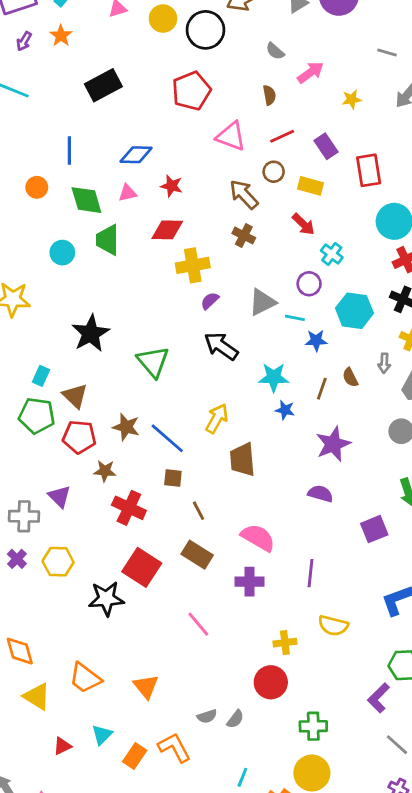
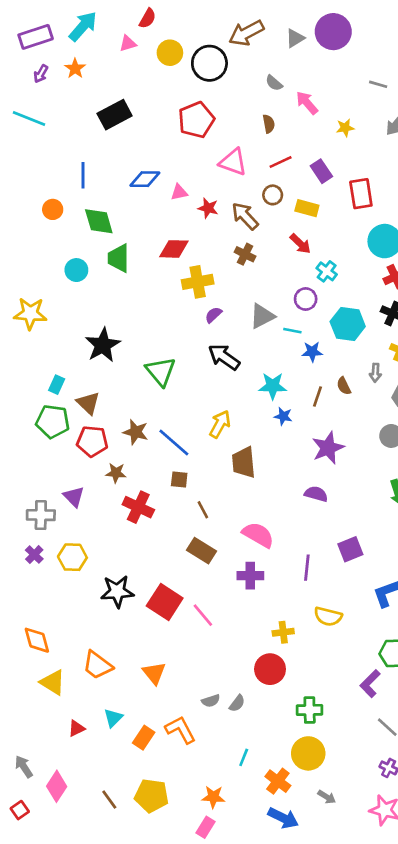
pink arrow: (310, 72) -> (307, 103), turned -95
red star: (171, 186) -> (208, 208), moved
pink triangle: (128, 193) -> (179, 192), moved
purple square: (374, 529) -> (350, 549), moved
red square: (142, 567) -> (165, 602), moved

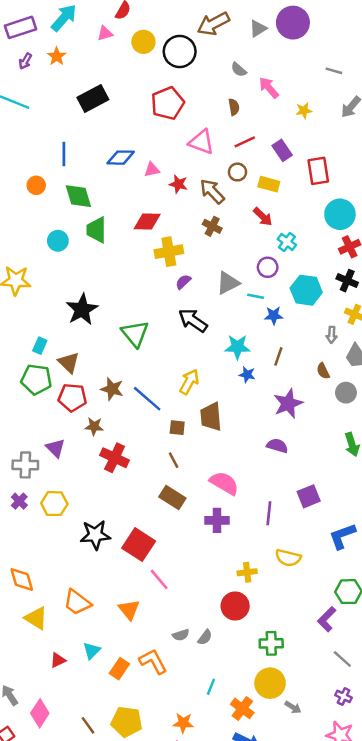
brown semicircle: (344, 386) -> (323, 371), moved
brown square: (179, 479) -> (177, 428), moved
pink line: (203, 615) -> (159, 579), moved
gray arrow: (327, 797) -> (293, 707), moved

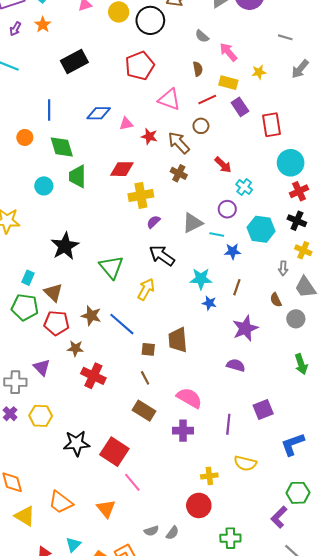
yellow rectangle: (269, 184) -> (228, 83), moved
yellow arrow: (189, 382) -> (146, 289), moved

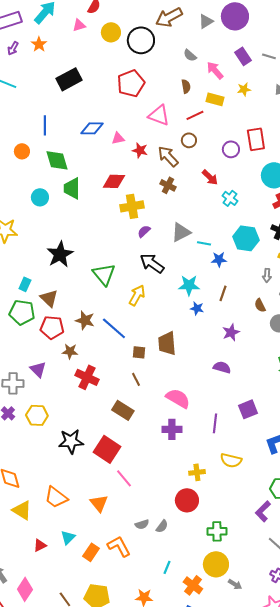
purple rectangle: (240, 107) -> (243, 56), moved
purple circle: (227, 209) -> (231, 149), moved
purple star: (245, 328) -> (231, 332), size x0.7
brown rectangle: (144, 411) -> (123, 410), moved

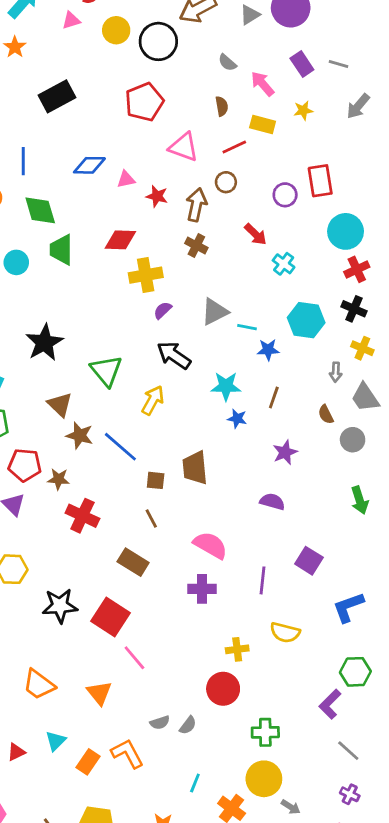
brown arrow: (168, 156) -> (196, 205), turned 55
brown triangle: (49, 298) -> (60, 405), moved
red pentagon: (52, 327) -> (25, 465), moved
purple square: (248, 409) -> (309, 561), turned -36

